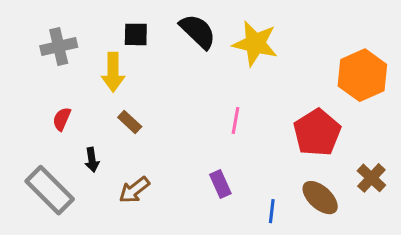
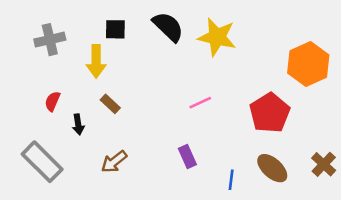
pink line: (235, 121) -> (200, 103), turned 55
black arrow: (92, 160) -> (78, 124), moved
brown cross: (371, 178) -> (324, 164), moved

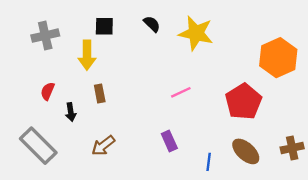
black semicircle: (168, 27) -> (152, 24), size x0.6
brown rectangle: (110, 104) -> (100, 93), turned 36
brown cross: (324, 164) -> (292, 148), turned 35

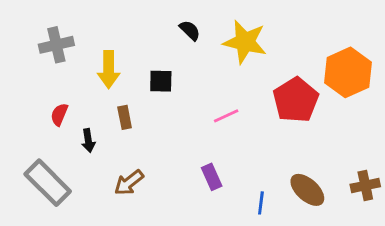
black square: (104, 26) -> (161, 81), moved
red pentagon: (243, 102) -> (296, 100), moved

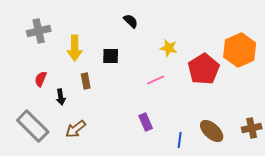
yellow star: (245, 42) -> (169, 48), moved, size x0.6
brown arrow: (129, 183) -> (76, 129), moved

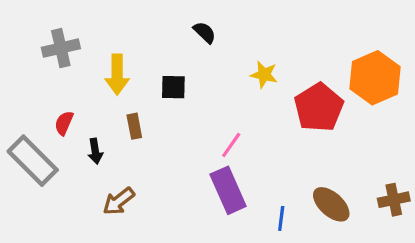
pink line: (156, 80) -> (231, 145), moved, turned -30
purple rectangle: (146, 122) -> (228, 190), size x1.6
gray rectangle: (33, 126) -> (33, 161), moved

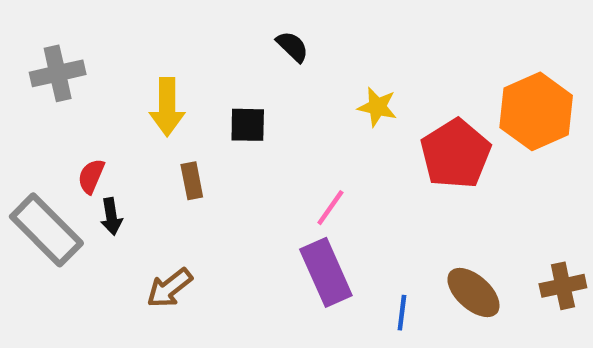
gray cross: (61, 48) -> (58, 73), moved
black arrow: (95, 151) -> (111, 216), moved

